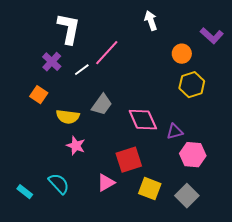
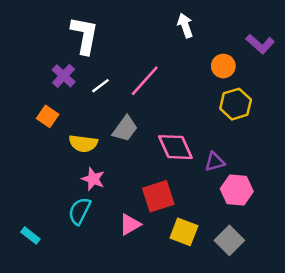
pink line: (107, 53) -> (145, 81), moved
cyan semicircle: (59, 184) -> (80, 211), moved, turned -110

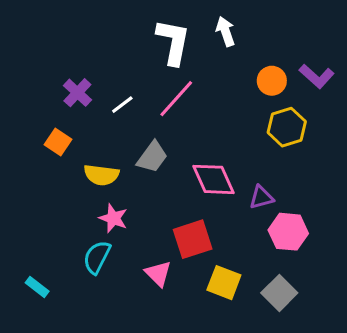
white L-shape: (84, 35) -> (173, 42), moved
purple L-shape: (260, 44) -> (317, 76), moved
pink triangle: (130, 224) -> (158, 274), turned -45

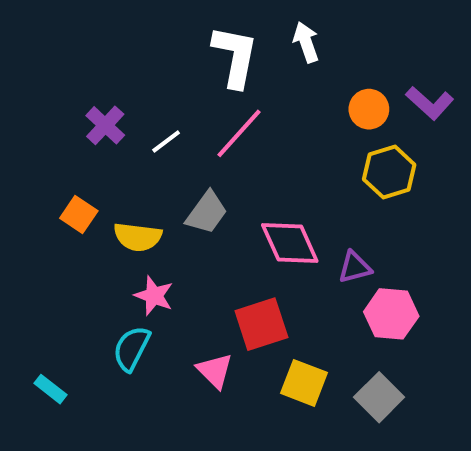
orange square: (58, 142) -> (79, 215), moved

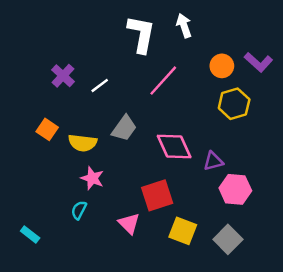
pink line: (239, 133) -> (163, 81), moved
cyan semicircle: (132, 348) -> (79, 210), size x0.7

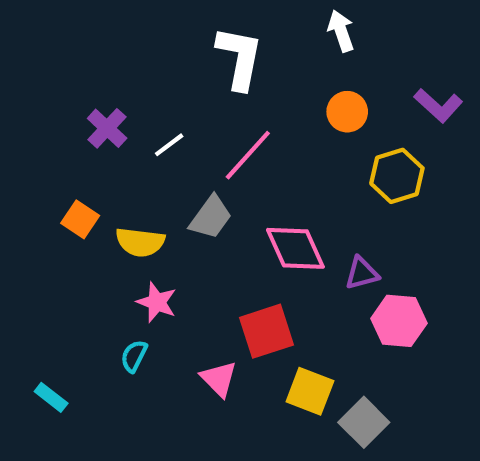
white arrow: (184, 26) -> (341, 31), moved
orange circle: (222, 66) -> (347, 112), moved
pink line: (163, 81) -> (248, 155), moved
gray square: (228, 239) -> (364, 422), moved

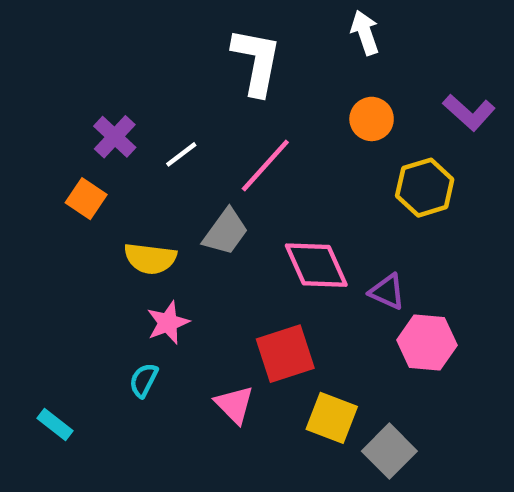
orange square: (80, 219) -> (86, 199), moved
purple triangle: (362, 273) -> (387, 292), turned 39
pink star: (157, 302) -> (168, 323), turned 30

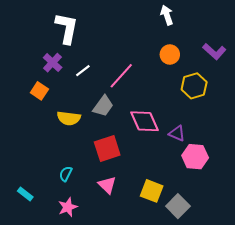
white L-shape: (256, 61) -> (67, 28), moved
pink star: (168, 323) -> (68, 207), moved
red square: (285, 354) -> (107, 149), moved

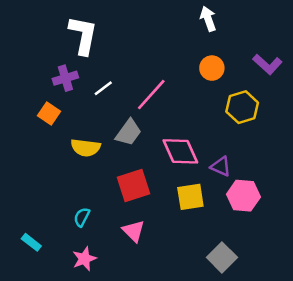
purple cross: (53, 63) -> (65, 78), turned 30
yellow square: (152, 191) -> (190, 197), moved, turned -30

